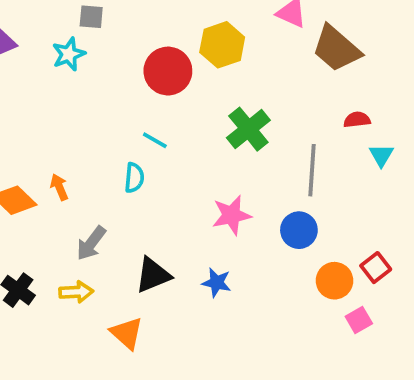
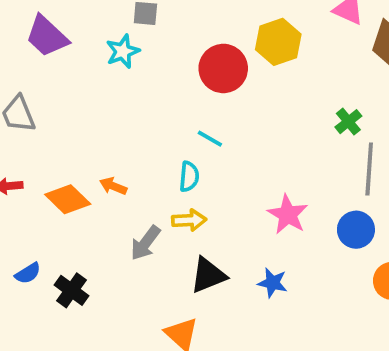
green cross: (248, 129) -> (348, 122), moved, size x0.6
orange arrow: (59, 187) -> (113, 186), turned -45
pink star: (232, 215) -> (288, 214), turned -30
yellow arrow: (76, 292) -> (189, 220), moved

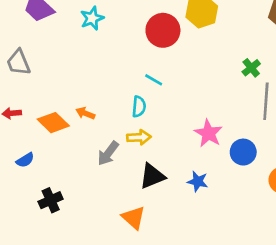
blue circle: (356, 230) -> (243, 152), moved
blue semicircle: (28, 273) -> (25, 160), moved
black cross: (71, 290) -> (51, 200), moved, turned 30

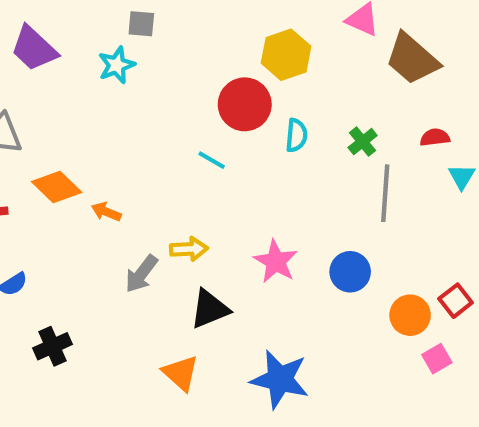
red circle: (163, 30) -> (245, 104), moved
cyan semicircle: (139, 107) -> (296, 135), moved
orange diamond: (53, 123) -> (57, 187), moved
pink star: (208, 133) -> (276, 261), moved
blue star: (198, 181) -> (280, 379), moved, size x1.8

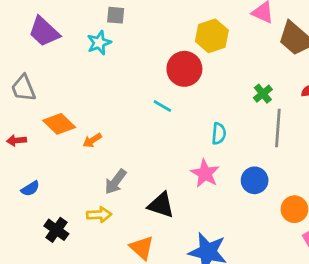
cyan semicircle: (296, 135) -> (219, 134), moved
orange arrow: (106, 212) -> (92, 140), turned -54
yellow arrow: (189, 249) -> (99, 215), moved
black triangle: (210, 309) -> (161, 205), turned 40
black cross: (52, 346) -> (56, 230), turned -30

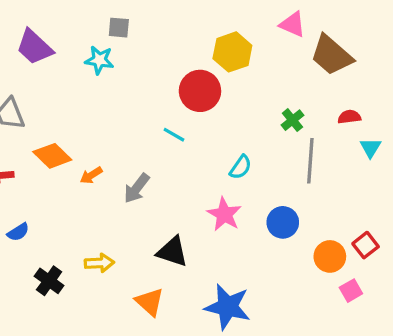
cyan star: (99, 43) -> (99, 60), turned 30
cyan semicircle: (219, 134) -> (241, 167), turned 30
gray arrow: (116, 182) -> (137, 188), moved

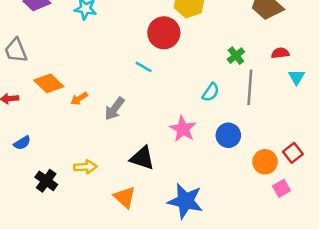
cyan semicircle: (241, 167) -> (211, 92), moved

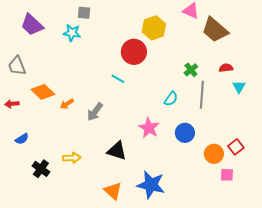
pink square: (281, 188) -> (227, 175), turned 32
orange triangle: (125, 197) -> (113, 191), moved

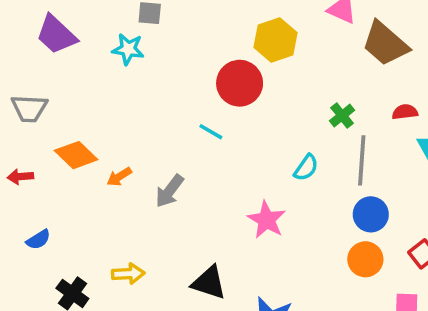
gray trapezoid: (17, 66) -> (29, 108), turned -65
blue circle: (185, 133) -> (371, 214), moved
black triangle: (117, 151) -> (209, 283), moved
orange circle: (214, 154) -> (365, 259), moved

